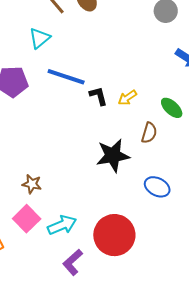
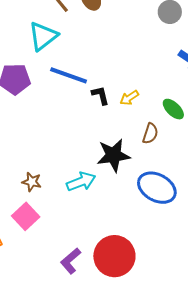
cyan triangle: (40, 38) -> (43, 36), size x1.4
blue ellipse: (157, 187) -> (157, 188), size x1.5
cyan arrow: (62, 225) -> (81, 182), moved
red circle: (114, 235) -> (114, 256), moved

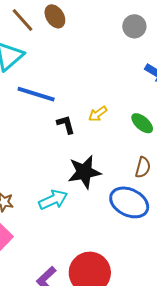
black L-shape: (100, 95) -> (66, 124), moved
brown semicircle: (150, 133) -> (143, 167), moved

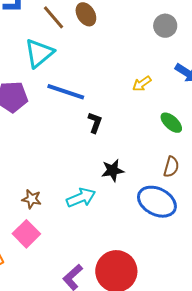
yellow arrow: (98, 114) -> (142, 84), moved
black L-shape: (66, 124) -> (95, 123), turned 35
black star: (84, 172) -> (113, 170), size x0.7

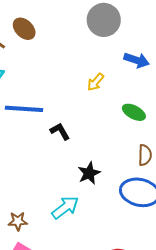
gray circle: (165, 26) -> (104, 20), size x1.4
black L-shape: (95, 123) -> (60, 131), turned -35

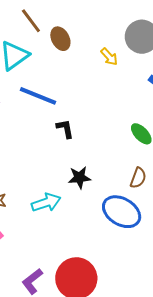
brown ellipse: (24, 29) -> (60, 39), moved
yellow arrow: (96, 82) -> (109, 57), moved, turned -102

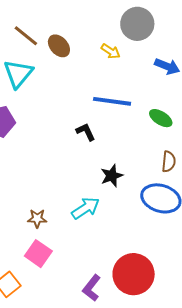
blue line: (38, 96) -> (112, 101), moved

